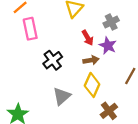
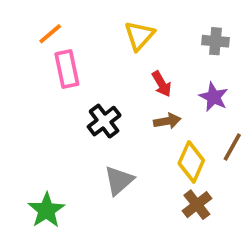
gray cross: (111, 22) -> (215, 41), moved, turned 32
purple star: (108, 46) -> (214, 97), moved
yellow diamond: (92, 85) -> (191, 162), moved

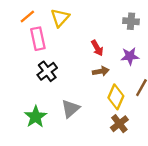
yellow triangle: (139, 36) -> (60, 18), moved
purple star: (214, 97) -> (130, 56), turned -30
black cross: (104, 121) -> (47, 71), moved
green star: (46, 210) -> (36, 117), moved

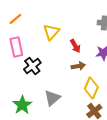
yellow triangle: (60, 18) -> (51, 32), moved
pink rectangle: (38, 39) -> (16, 47), moved

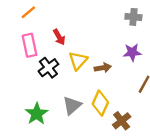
yellow triangle: (51, 32) -> (78, 61), moved
red arrow: (75, 46) -> (59, 37), moved
yellow diamond: (91, 88) -> (100, 103), moved

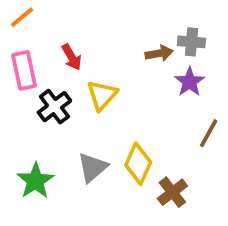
gray cross: (133, 17) -> (191, 42), moved
purple star: (132, 52) -> (190, 82), turned -30
brown arrow: (103, 68) -> (159, 53), moved

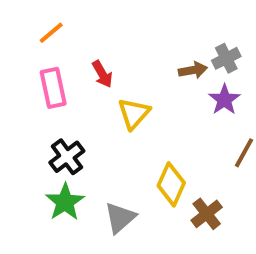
gray cross: (191, 42) -> (226, 58), turned -32
black cross: (54, 107) -> (67, 157), moved
gray triangle: (93, 167) -> (120, 218), moved

